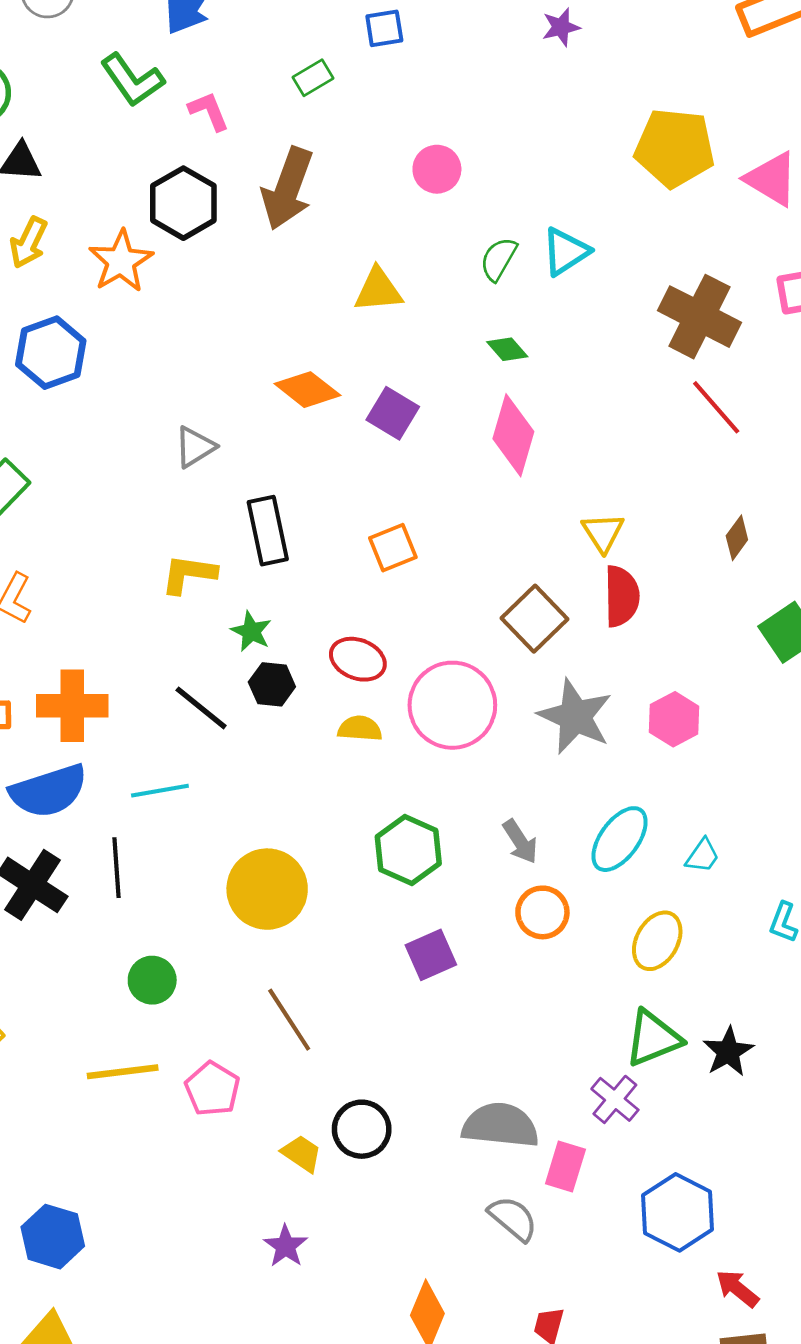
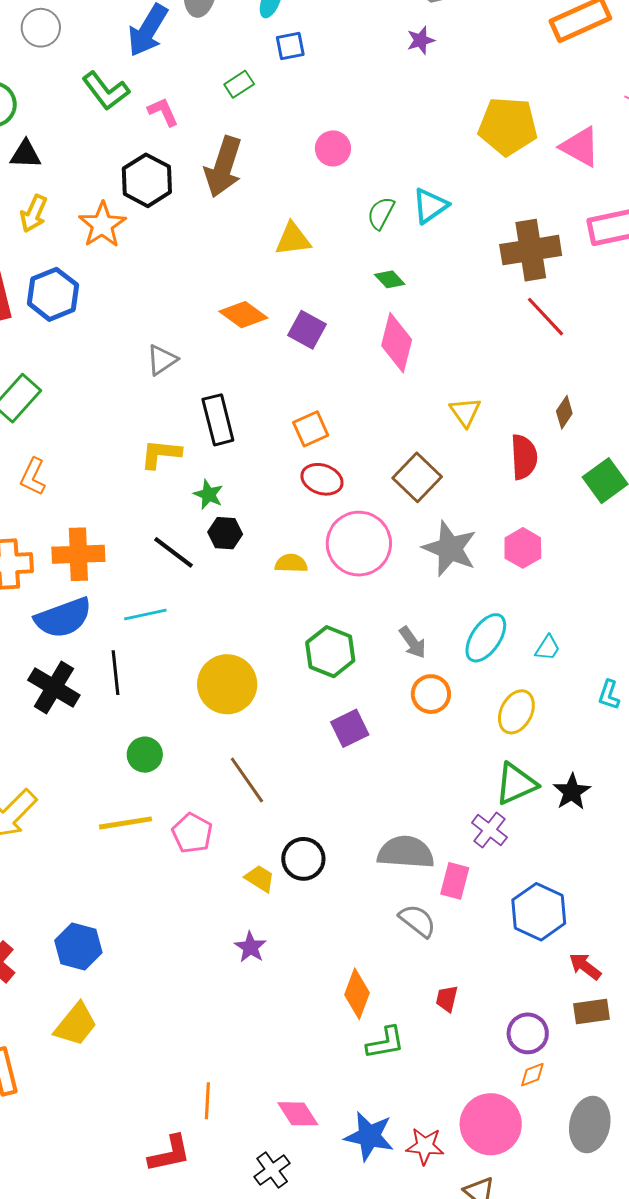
brown cross: (699, 317) -> (531, 250), turned -34
red semicircle: (622, 596) -> (524, 457), moved
red ellipse: (358, 659) -> (322, 479), moved

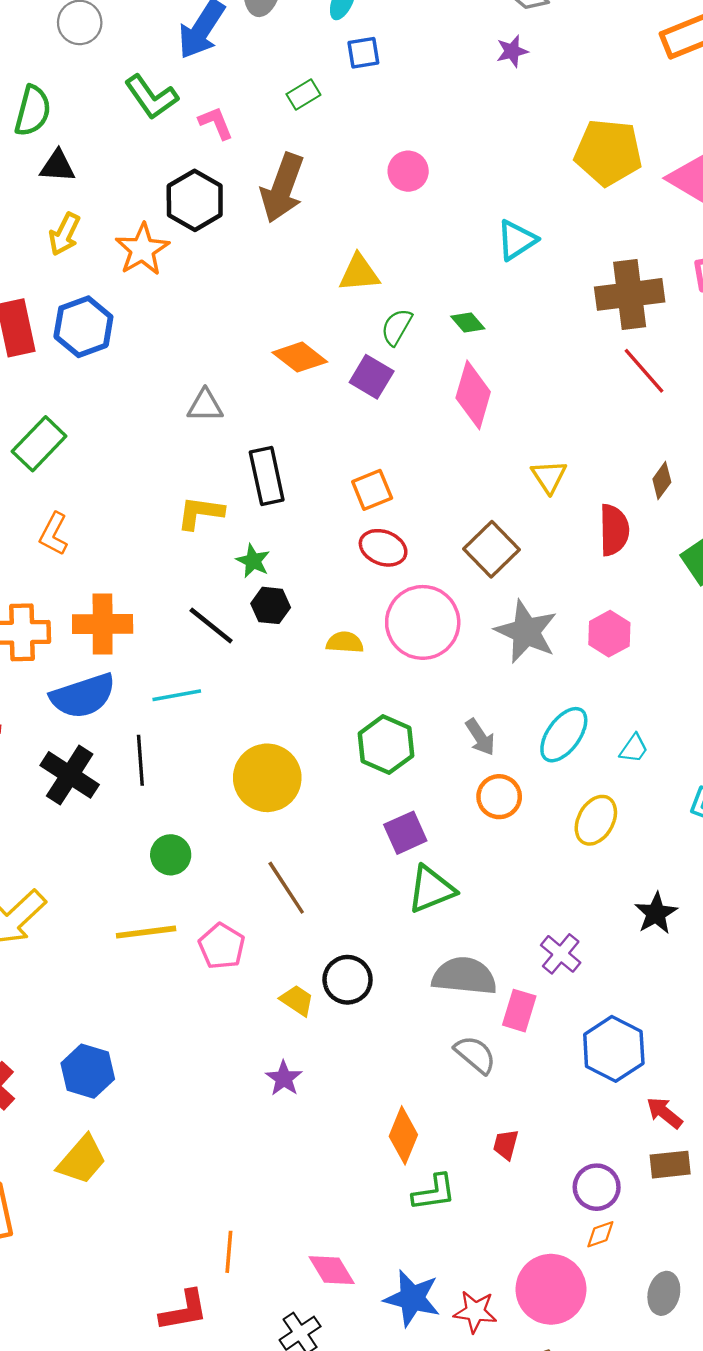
green semicircle: (381, 213) -> (397, 327), moved
gray triangle: (162, 360) -> (205, 406), turned 32
green triangle: (516, 784) -> (431, 889), moved
gray ellipse: (590, 1125) -> (664, 1293), size x0.7

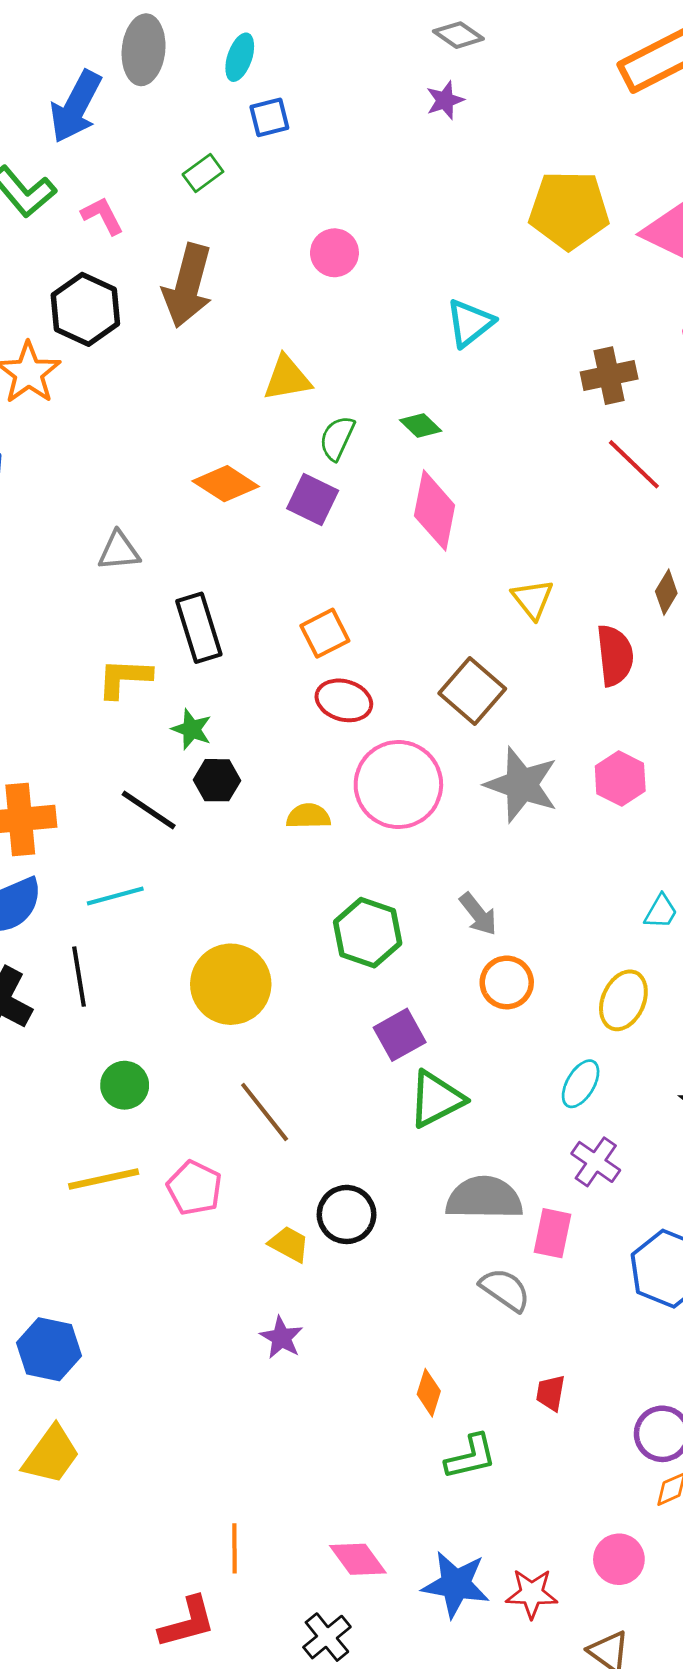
brown cross: (630, 294) -> (609, 376), size x0.7
cyan ellipse: (564, 735) -> (581, 1084), moved, size x0.7
orange diamond: (403, 1135) -> (429, 1393), size x0.7
pink circle: (551, 1289) -> (619, 1559), size x0.6

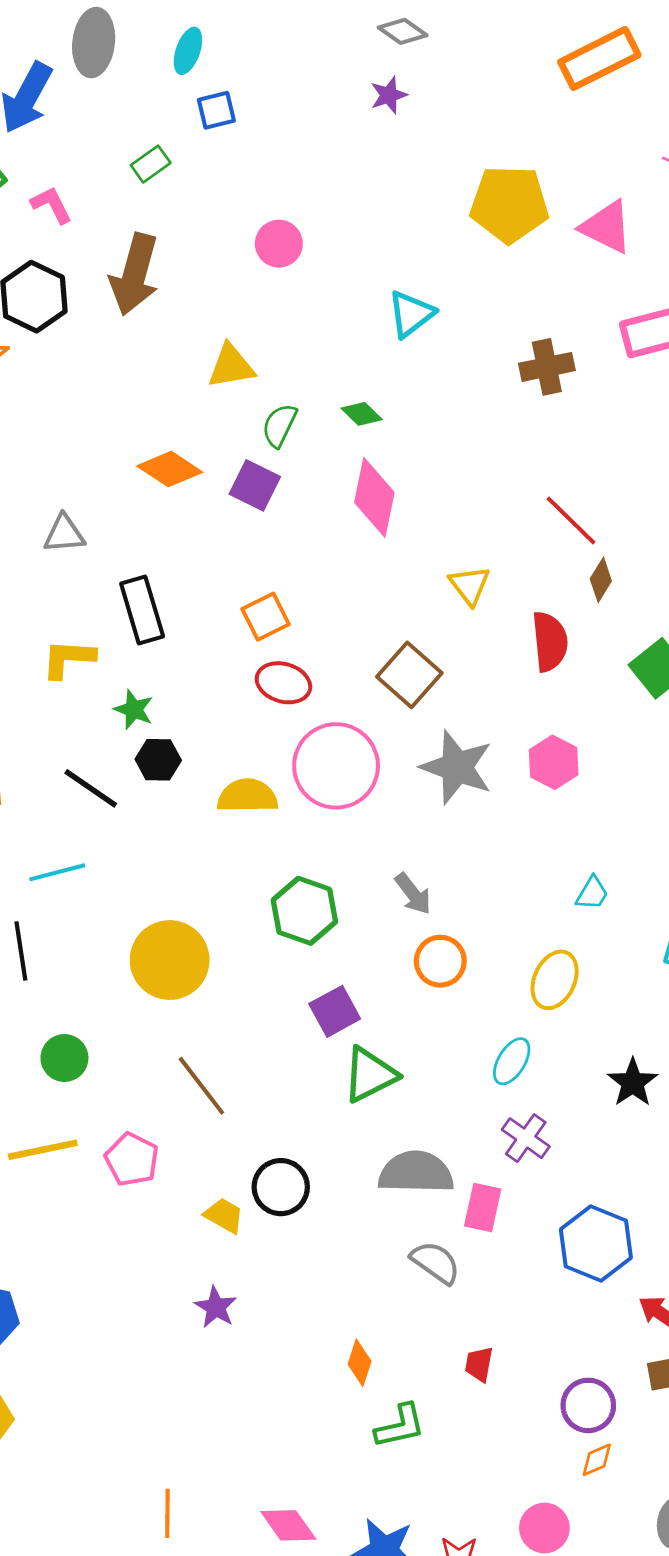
red line: (634, 464) -> (571, 521), moved
yellow semicircle: (308, 816) -> (247, 796), size x1.4

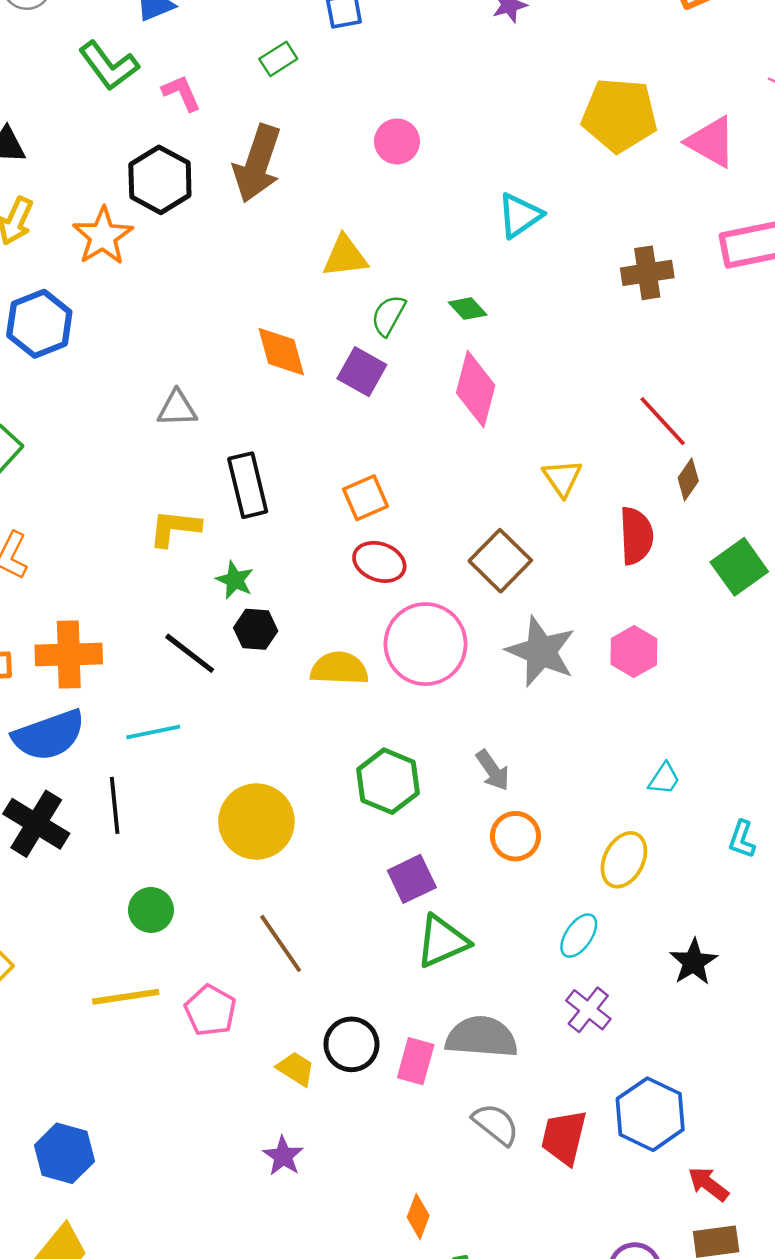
orange diamond: (170, 469) -> (281, 352), turned 38
pink rectangle: (483, 1208) -> (416, 1061), moved
red trapezoid: (479, 1364) -> (564, 1137), moved, size x1.6

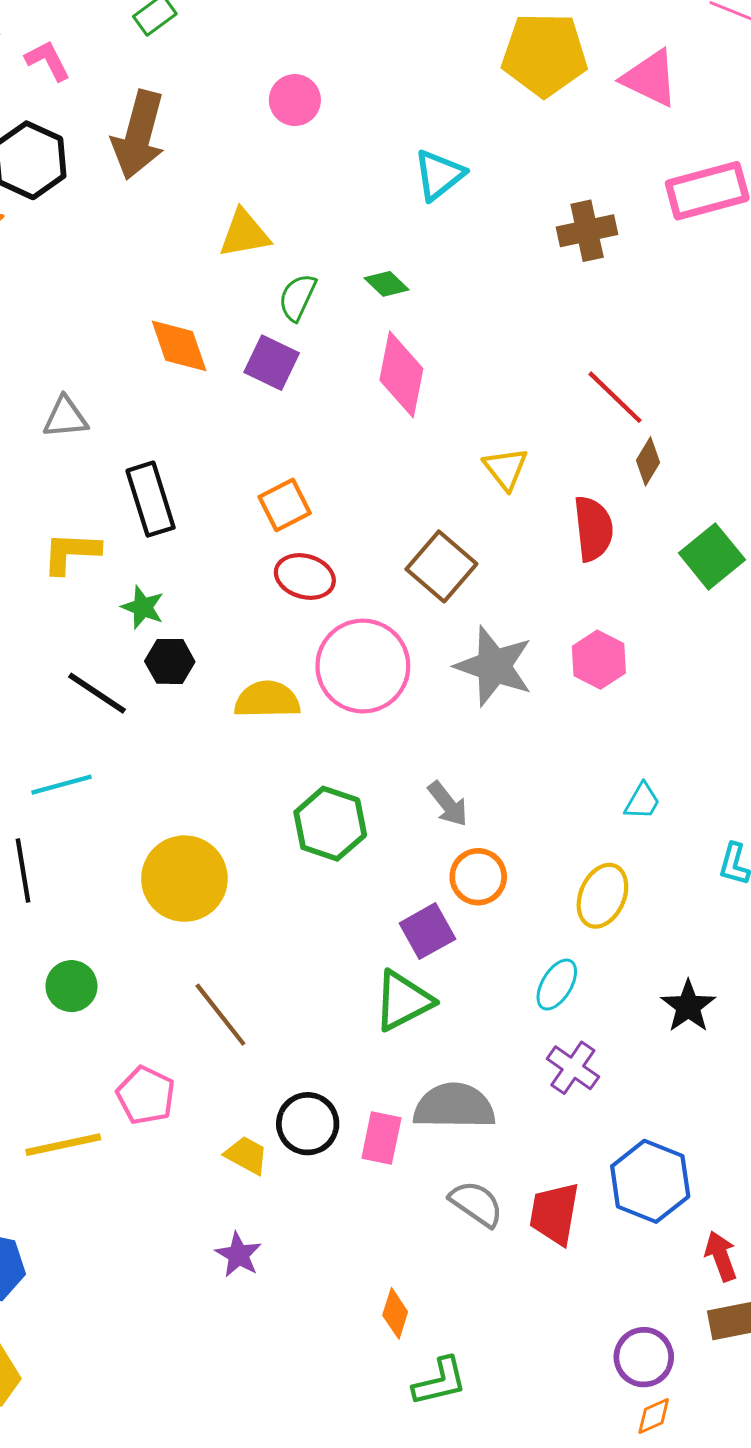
purple square: (412, 879) -> (427, 931), moved
yellow line: (126, 997) -> (63, 1145), moved
red arrow: (708, 1184) -> (721, 1256), turned 36

